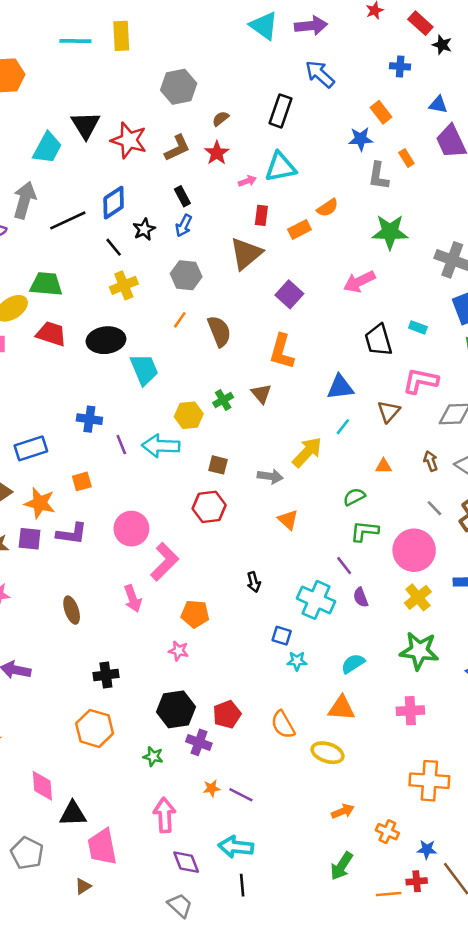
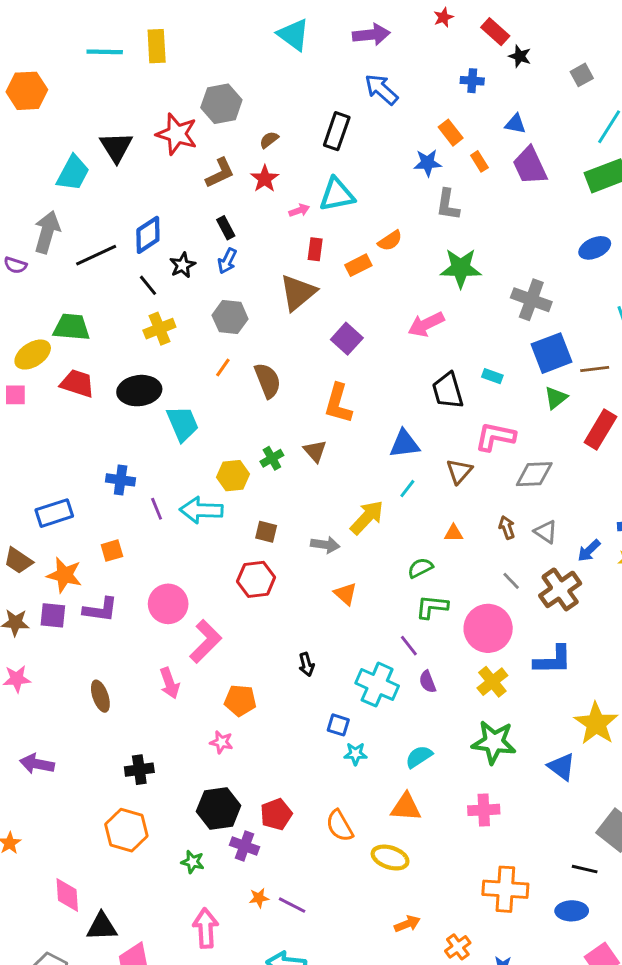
cyan triangle: (264, 26) -> (294, 35), moved
red star: (129, 140) -> (177, 134), moved
orange rectangle: (406, 158) -> (479, 161), moved
orange cross: (387, 832) -> (458, 947), turned 30

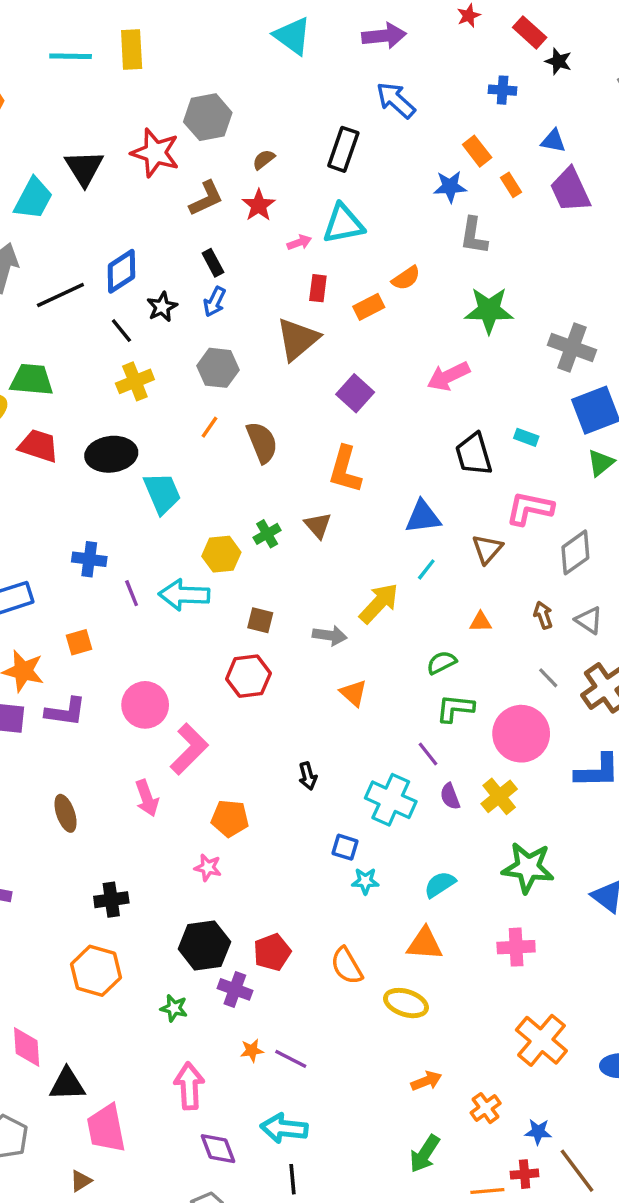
gray diamond: (534, 474) -> (575, 552), turned -33
yellow cross: (492, 682) -> (499, 796), moved
orange cross: (505, 889) -> (541, 1040), turned 36

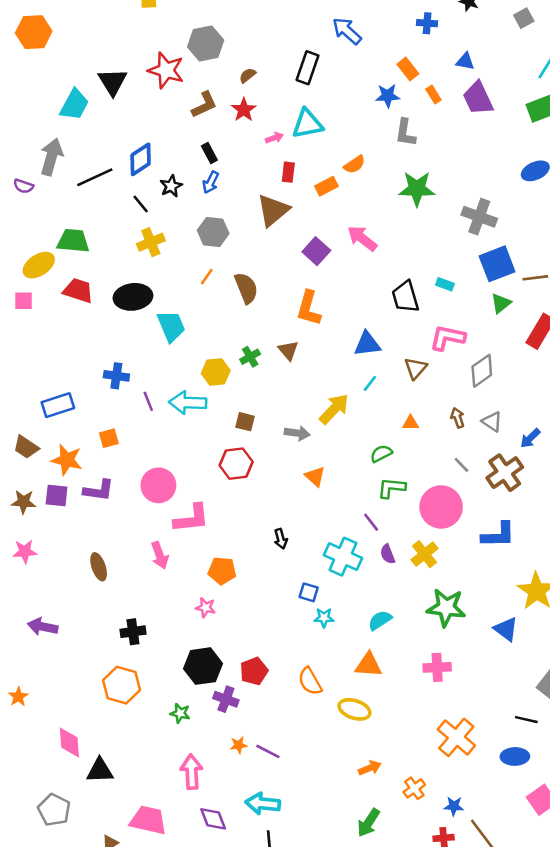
pink arrow: (448, 376) -> (362, 238), moved, turned 64
pink L-shape: (189, 749) -> (192, 518), turned 39
pink trapezoid: (106, 1128) -> (148, 820), moved, turned 114

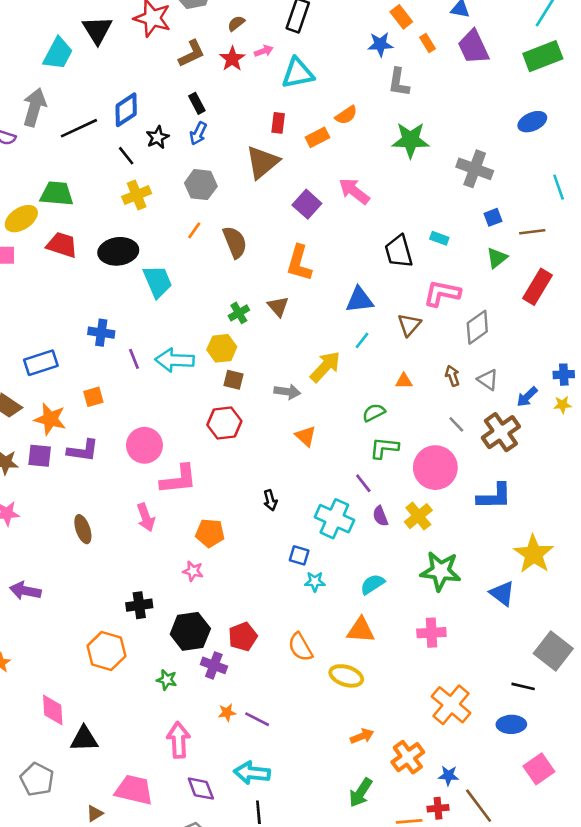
pink arrow: (274, 138) -> (264, 51), moved
blue square: (497, 264) -> (493, 217), size x0.5
yellow hexagon: (216, 372) -> (222, 348), moved
black cross: (133, 632) -> (139, 605), moved
orange cross: (414, 788) -> (408, 757), size x1.4

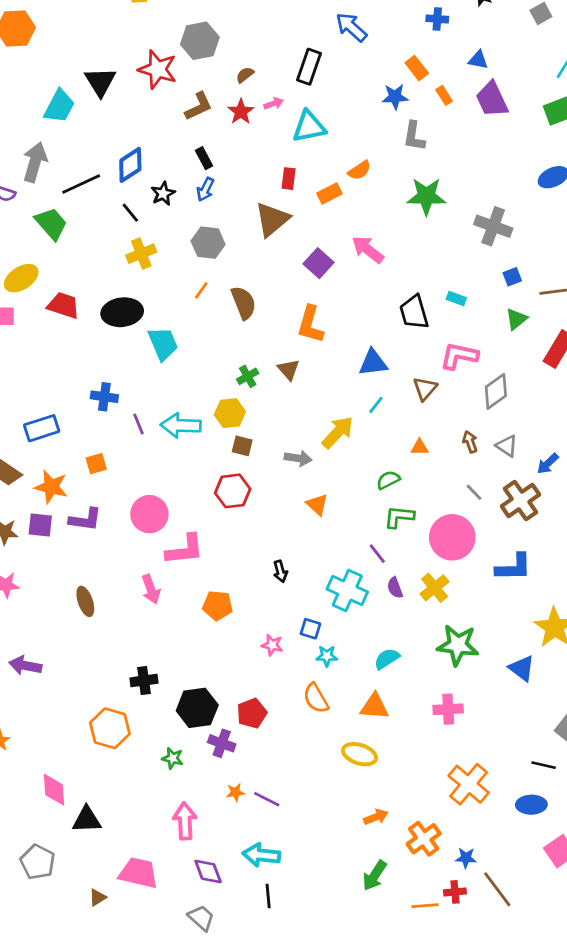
green trapezoid: (57, 194) -> (51, 224), moved, turned 44
pink star: (193, 571) -> (272, 645), moved
orange semicircle: (300, 647) -> (316, 698), moved

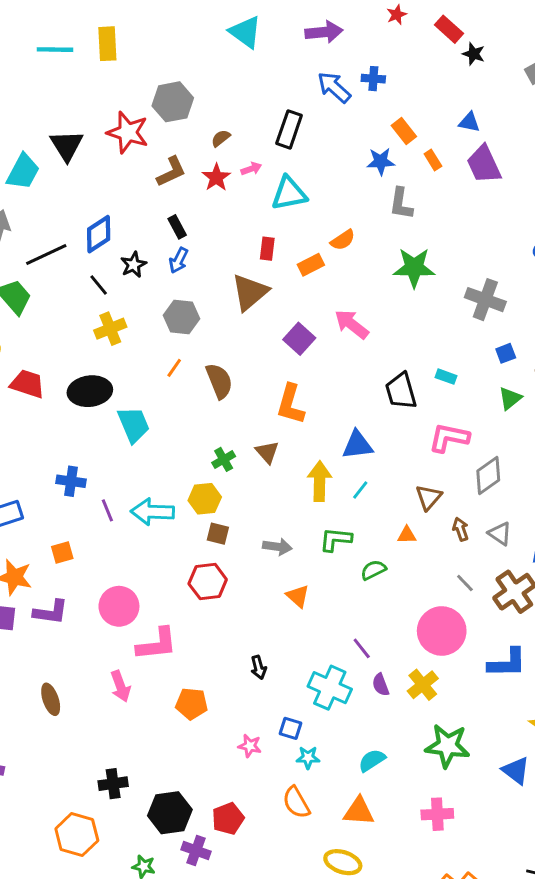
blue cross: (437, 19) -> (373, 79), moved
brown triangle: (425, 389) -> (429, 497), moved
yellow arrow: (338, 432) -> (320, 481), moved, turned -42
green L-shape: (399, 517) -> (336, 539), moved

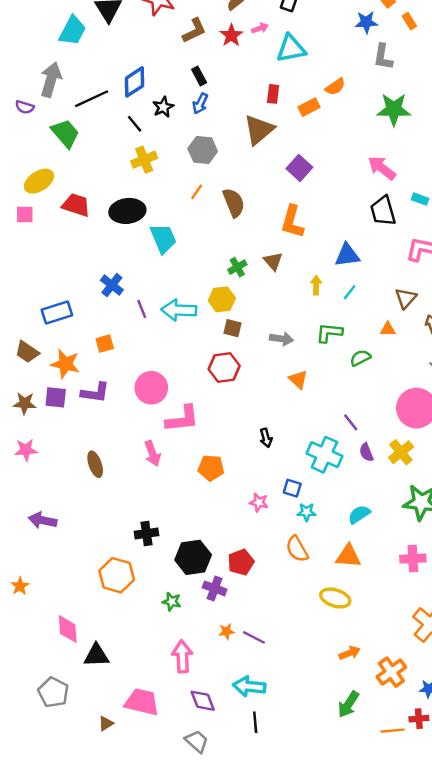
pink arrow: (352, 324) -> (382, 168), moved
blue cross: (71, 481) -> (112, 285), turned 30
yellow arrow: (320, 481) -> (316, 285), size x0.6

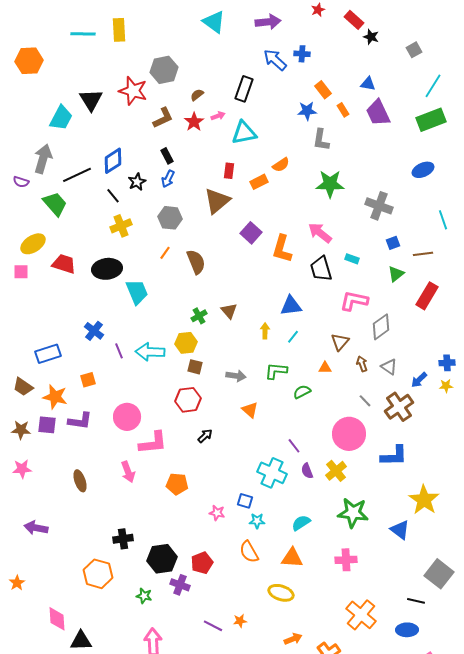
orange L-shape: (292, 222) -> (282, 249), moved
black arrow: (266, 438) -> (205, 436), moved, turned -119
orange star: (227, 631) -> (240, 621), moved

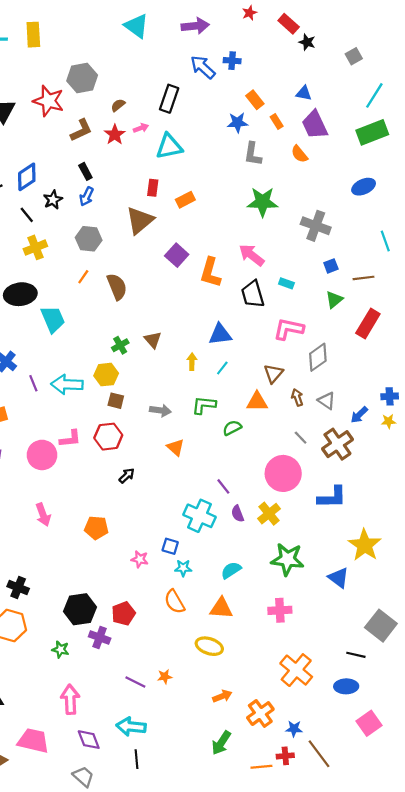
orange semicircle: (281, 165) -> (299, 154), moved, turned 84
orange triangle: (325, 368) -> (257, 402), size x1.5
pink L-shape: (153, 443) -> (70, 439), moved, size x0.7
black cross: (123, 539) -> (18, 588), moved, turned 30

